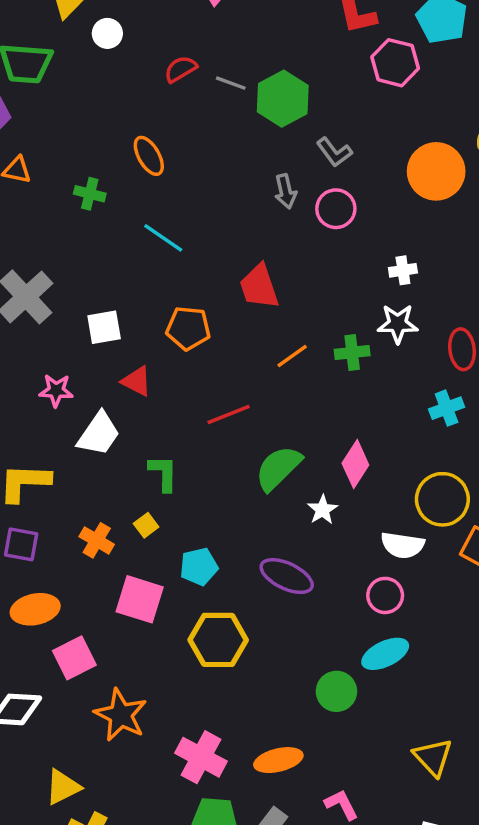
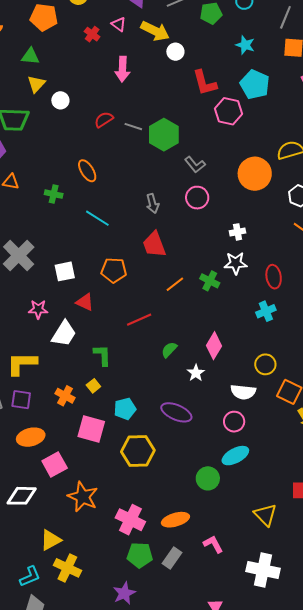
gray arrow: (286, 191) -> (152, 203), moved
green cross: (352, 353) -> (210, 281), turned 36
green semicircle: (278, 468) -> (169, 350), size x0.6
yellow circle: (442, 499) -> (265, 364), size x0.7

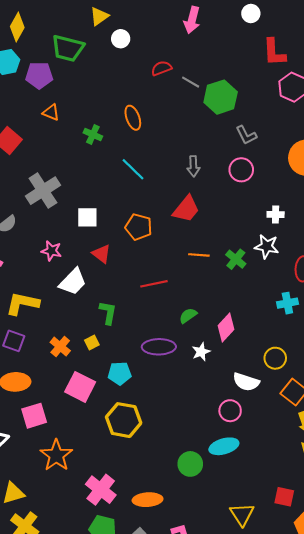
red trapezoid: (154, 244) -> (186, 209), turned -132
orange line: (175, 284) -> (199, 255), turned 30
green semicircle: (169, 350) -> (188, 316), moved
purple ellipse: (176, 412) -> (159, 347), moved, turned -36

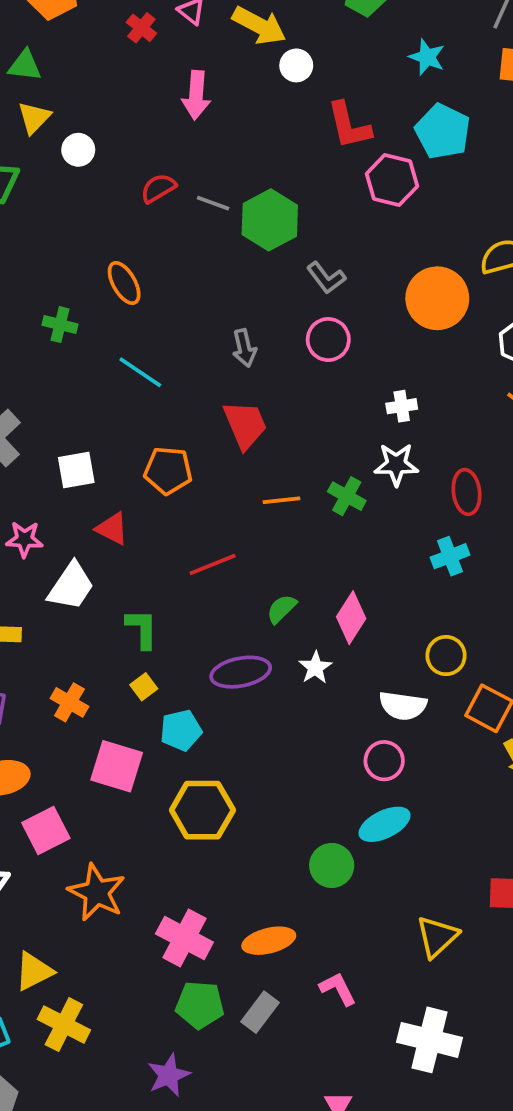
red trapezoid: (186, 209) -> (245, 425), turned -52
yellow square: (92, 342) -> (144, 687), moved
yellow triangle: (242, 514) -> (437, 937), turned 30

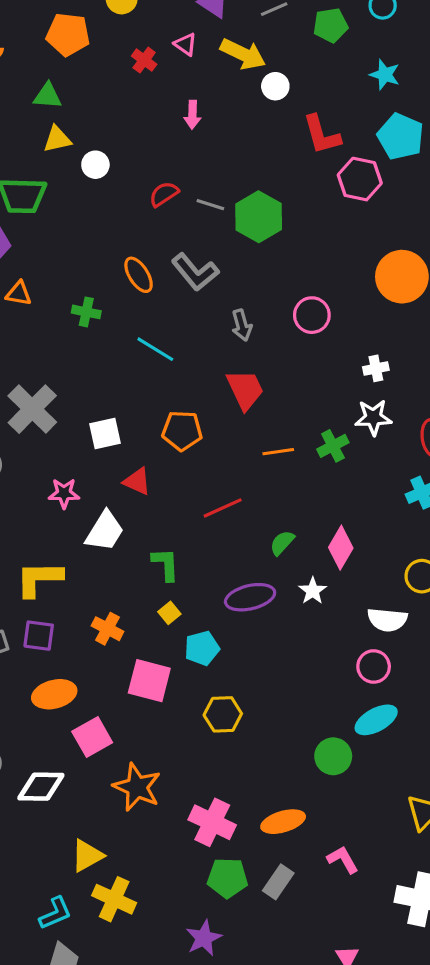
pink arrow: (196, 95) -> (192, 115), size x0.7
yellow triangle: (34, 118) -> (57, 139), turned 36
gray L-shape: (326, 278) -> (195, 272), moved, size x1.4
green cross: (347, 496) -> (333, 446), turned 36
yellow hexagon: (202, 810) -> (223, 714), size x0.7

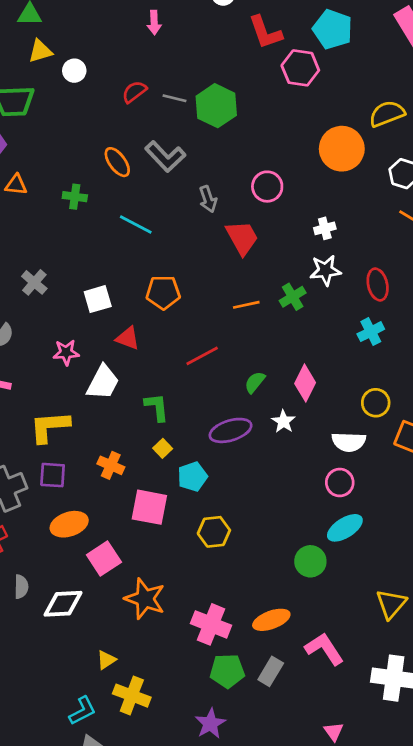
red trapezoid: (245, 390) -> (242, 238), moved
gray cross: (32, 409) -> (34, 282), size x0.6
yellow triangle: (87, 856) -> (106, 660), size x0.7
pink L-shape: (343, 860) -> (324, 649), size x1.4

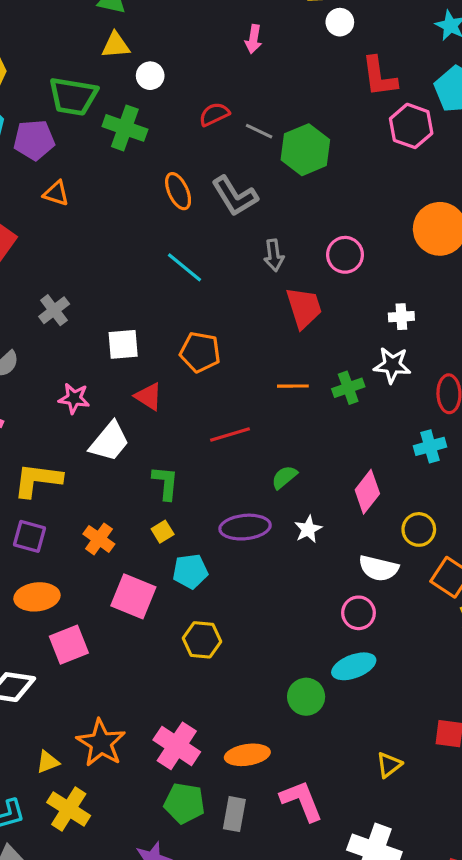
green cross: (75, 197) -> (125, 128), moved, size x1.5
pink diamond: (305, 383) -> (367, 492), moved
orange star: (145, 599) -> (101, 743), moved
yellow triangle: (391, 604) -> (389, 765), size x0.7
gray rectangle: (271, 671) -> (234, 814), turned -32

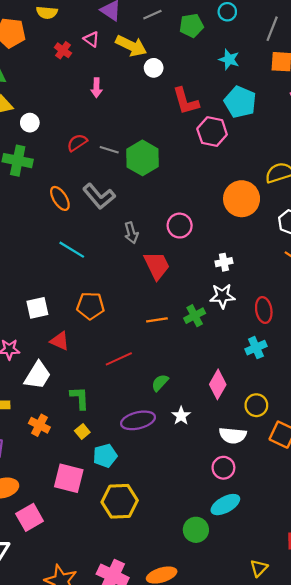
orange cross: (99, 539) -> (39, 425), moved
yellow hexagon: (202, 640) -> (120, 501), size x1.4

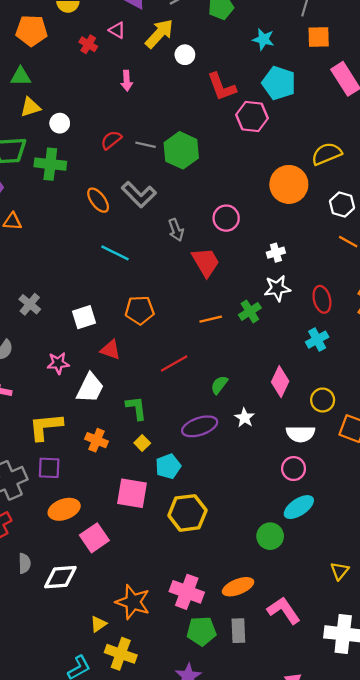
yellow arrow: (131, 46) -> (159, 34), turned -68

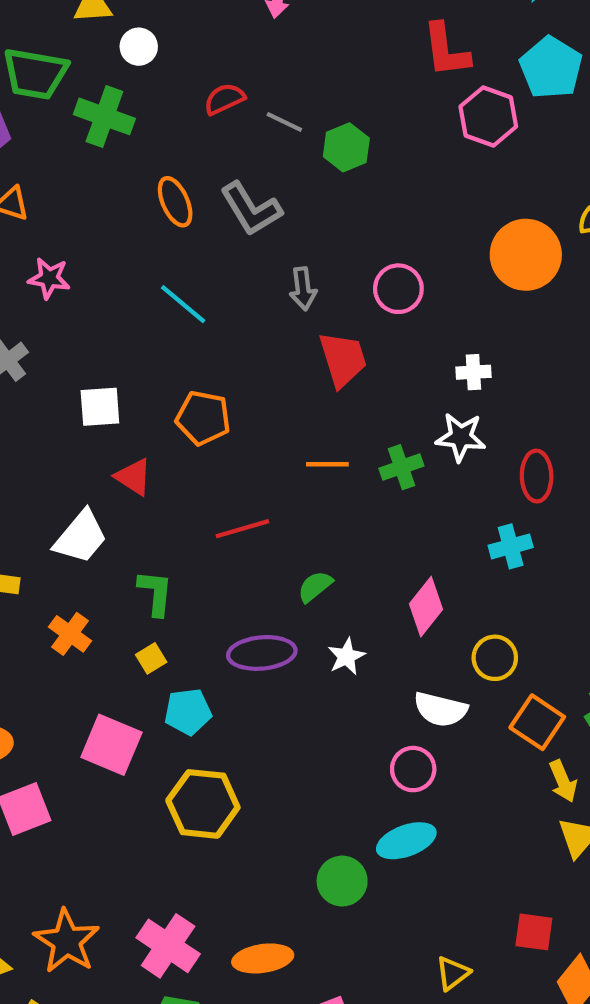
green hexagon: (181, 150) -> (346, 147), size x0.7
pink star: (58, 363) -> (49, 278), moved

